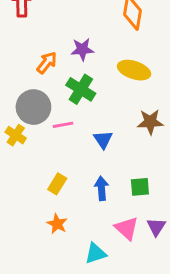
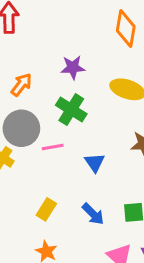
orange arrow: (47, 63) -> (21, 85), moved
blue arrow: (101, 188) -> (93, 214), turned 140

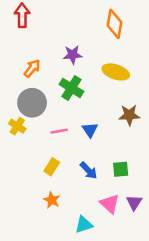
pink line: (53, 147) -> (59, 131), moved

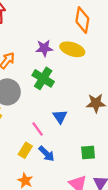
yellow ellipse: (116, 72) -> (72, 49), moved
pink line: (59, 131) -> (38, 129), moved, turned 64
blue arrow: (89, 170) -> (47, 154), moved

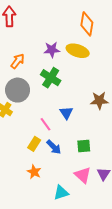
green square: (88, 153) -> (84, 146), moved

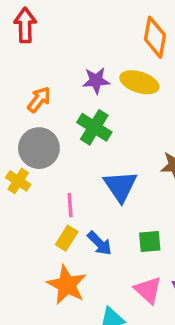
blue triangle: (66, 113) -> (120, 186), size x1.5
pink line: (46, 124) -> (70, 205), moved, turned 32
orange star: (34, 172) -> (67, 285), size x1.6

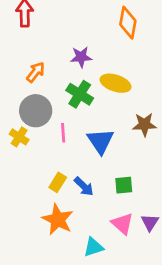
yellow ellipse: (139, 82) -> (116, 83), moved
pink line: (70, 205) -> (63, 133), moved

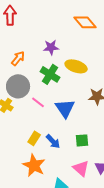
orange diamond: (128, 23) -> (85, 22), turned -50
pink line: (63, 133) -> (38, 102), turned -48

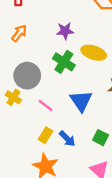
orange arrow: (18, 58) -> (19, 33), moved
pink line: (38, 102) -> (46, 105), moved
green square: (82, 140) -> (101, 138), turned 32

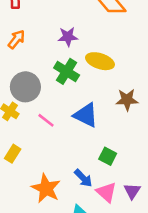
blue triangle: (81, 101) -> (86, 115), turned -30
yellow rectangle: (46, 135) -> (13, 154), moved
blue arrow: (67, 139) -> (83, 178), moved

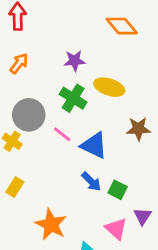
pink line: (46, 120) -> (62, 134), moved
blue arrow: (83, 178) -> (91, 181), moved
purple triangle: (132, 191) -> (143, 216), moved

